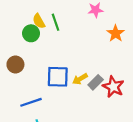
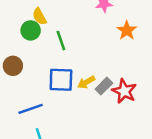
green line: (55, 22) -> (61, 41), moved

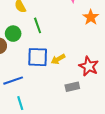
green circle: (31, 30) -> (13, 34), moved
gray rectangle: (104, 86) -> (72, 87), moved, turned 32

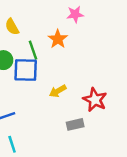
orange star: (91, 17) -> (58, 39), moved
blue square: (38, 57) -> (26, 70), moved

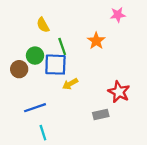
pink star: (75, 14) -> (118, 15), moved
orange star: (58, 39) -> (96, 41), moved
yellow arrow: (58, 91) -> (70, 84), moved

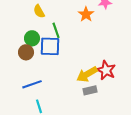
orange star: (96, 41) -> (86, 14), moved
brown circle: (19, 69) -> (26, 52), moved
yellow arrow: (70, 84) -> (87, 74), moved, size x1.5

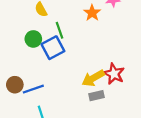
blue square: (50, 46) -> (53, 48), turned -30
brown circle: (26, 52) -> (15, 85), moved

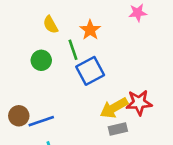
orange star: (92, 13) -> (90, 30), moved
blue square: (53, 48) -> (90, 71), moved
red star: (114, 74) -> (139, 103), turned -30

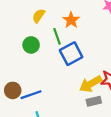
yellow semicircle: (51, 25) -> (39, 16), turned 64

